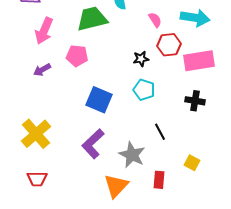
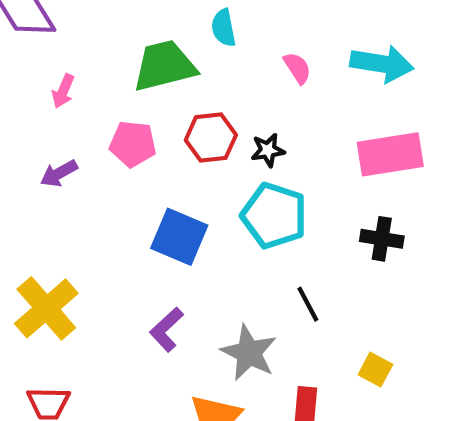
pink arrow: (44, 31) -> (63, 91), size x0.6
red hexagon: (169, 45) -> (211, 137), moved
cyan pentagon: (144, 90) -> (274, 216), size x1.4
purple L-shape: (93, 144) -> (167, 329), size x0.7

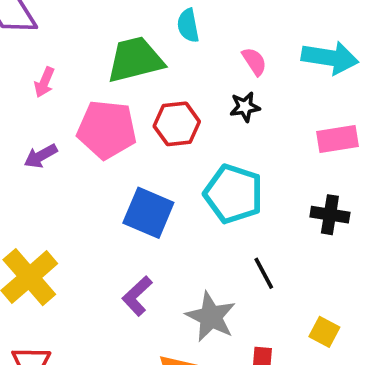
pink pentagon: (133, 144) -> (107, 130), size x1.4
black star: (268, 150) -> (245, 107), moved
pink rectangle: (390, 154) -> (338, 139), size x0.7

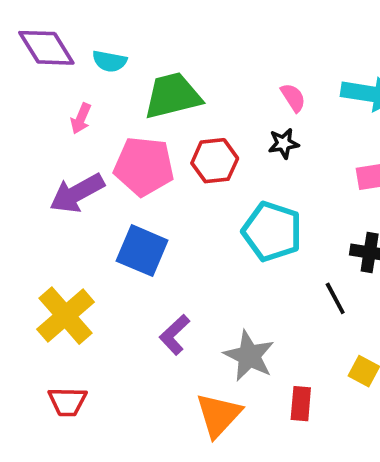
cyan semicircle: (188, 26) -> (109, 61), moved, turned -68
purple arrow: (41, 156) -> (77, 193), size x1.6
blue square: (148, 213) -> (142, 251), moved
black line: (264, 273) -> (335, 298), moved

